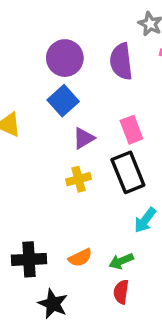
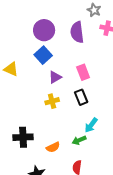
black rectangle: (128, 172) -> (81, 97), size x0.7
black cross: (29, 259) -> (23, 137), moved
green arrow: (121, 261) -> (79, 140), moved

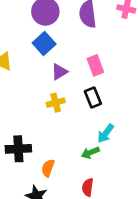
orange semicircle: (53, 147) -> (48, 168), moved, turned 136

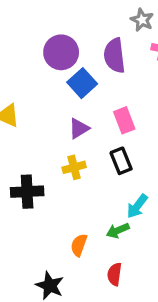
blue square: (44, 44) -> (82, 83), moved
black cross: (18, 149) -> (27, 192), moved
orange semicircle: (48, 168) -> (79, 245), moved

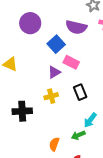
purple circle: (61, 52) -> (30, 23), moved
purple semicircle: (115, 56) -> (76, 27), turned -70
pink rectangle: (124, 120) -> (71, 62), moved, turned -42

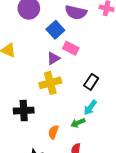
black rectangle: (80, 92) -> (91, 82), moved, turned 56
yellow cross: (51, 96) -> (50, 83), size x1.5
black cross: (22, 111) -> (24, 111), moved

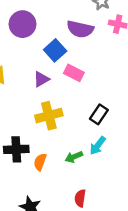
purple triangle: (53, 58) -> (41, 79), moved
green arrow: (78, 123) -> (74, 157), moved
orange semicircle: (53, 132) -> (40, 162), moved

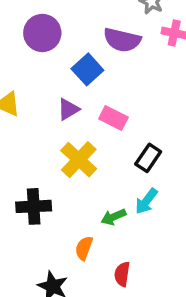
pink rectangle: (74, 73) -> (113, 118), moved
yellow cross: (49, 116) -> (79, 160), turned -32
orange semicircle: (40, 162) -> (84, 248), moved

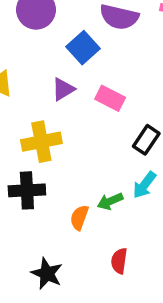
yellow cross: (79, 160) -> (41, 142), moved, turned 36
orange semicircle: (84, 248) -> (79, 218), moved

